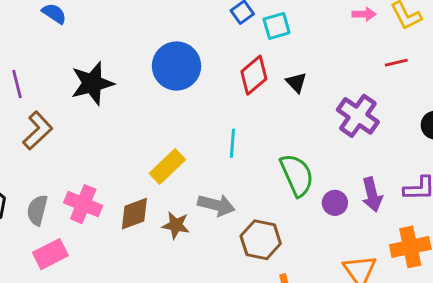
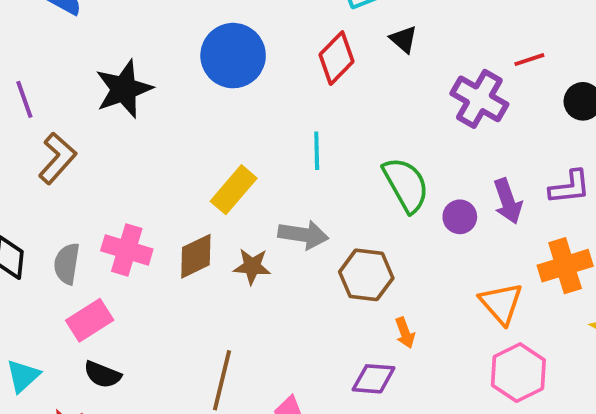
red line: (396, 63) -> (529, 60), moved
black triangle: (296, 82) -> (403, 39), moved

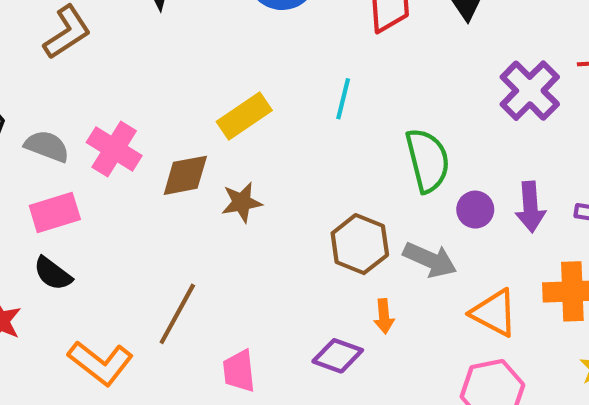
gray arrow: (303, 235) -> (430, 260), moved
gray semicircle: (67, 264) -> (47, 146), turned 87
brown star: (252, 266) -> (242, 202), turned -30
orange triangle: (501, 303) -> (494, 313), turned -36

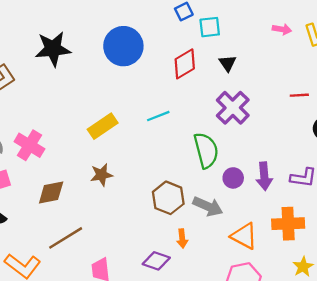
purple cross: (530, 91) -> (233, 108), moved
cyan line: (343, 99) -> (158, 116), turned 55
brown diamond: (185, 175) -> (51, 193), moved
brown line: (177, 314) -> (66, 238), turned 30

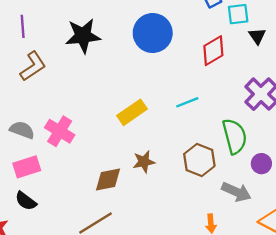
black triangle: (228, 63) -> (257, 36), moved
brown star: (102, 175) -> (144, 162), moved
brown diamond: (51, 193) -> (108, 179), moved
brown hexagon: (168, 198) -> (199, 160), moved

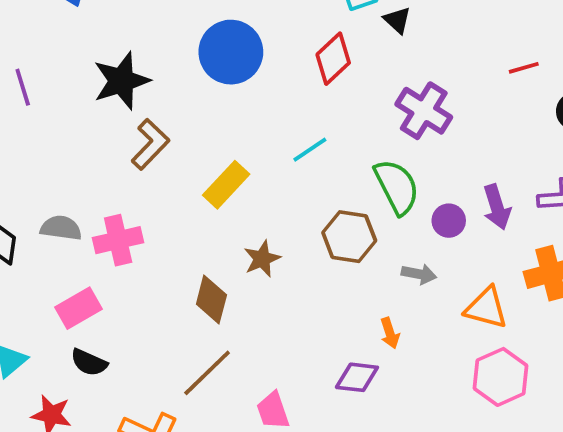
brown L-shape: (33, 66) -> (150, 144), moved
gray semicircle: (22, 130) -> (61, 228), moved
pink cross: (60, 131) -> (118, 240), turned -32
brown diamond: (108, 179) -> (211, 299), turned -52
gray arrow: (236, 192) -> (419, 274), size x0.7

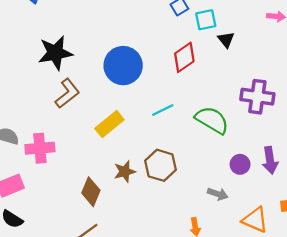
blue circle: (231, 52) -> (123, 66), moved
purple cross: (424, 111) -> (257, 97), moved, turned -32
green semicircle: (397, 187) -> (212, 120), moved, turned -40
brown hexagon: (349, 237) -> (161, 165), moved

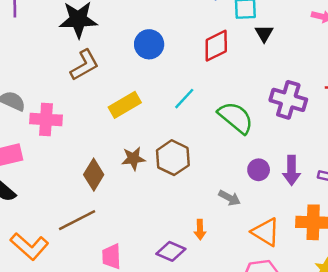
blue circle: (123, 66) -> (149, 44), size x0.7
cyan line: (163, 110) -> (184, 99), turned -30

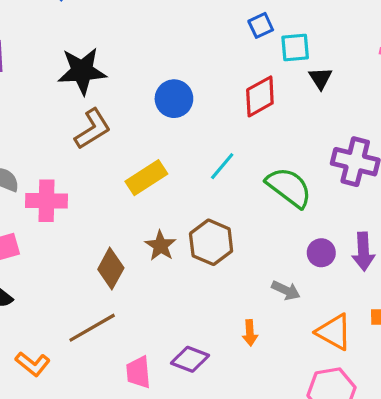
brown star: (133, 159) -> (161, 246), turned -30
orange L-shape: (29, 246) -> (33, 364), size x0.7
purple diamond: (171, 251) -> (190, 359), moved

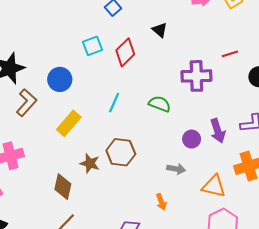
cyan square: (295, 47) -> (93, 46), moved
blue circle: (174, 99) -> (60, 79), moved
green semicircle: (289, 187) -> (160, 104), size x0.7

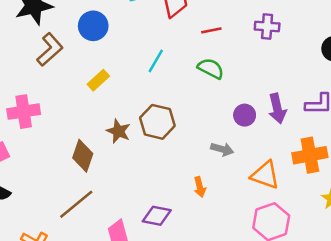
red line: (230, 54) -> (211, 30), moved
purple cross: (196, 76) -> (267, 26), moved, size x0.7
yellow rectangle: (69, 123) -> (98, 80), size x0.7

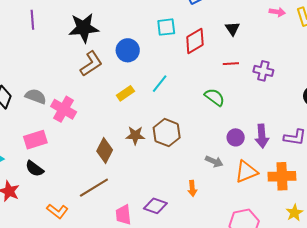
red line: (211, 30) -> (231, 64), moved
cyan line: (156, 61) -> (160, 84), moved
pink cross: (24, 112) -> (64, 109), turned 30
brown star: (118, 131) -> (135, 135), turned -30
orange triangle: (265, 175) -> (246, 172), moved, turned -50

